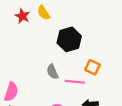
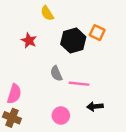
red star: (22, 16) -> (29, 41), moved
orange square: (93, 67) -> (97, 33), moved

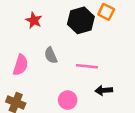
gray semicircle: (56, 73) -> (51, 55), moved
pink semicircle: (14, 94) -> (21, 65), moved

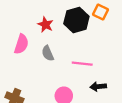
red star: (34, 20) -> (45, 25), moved
pink semicircle: (21, 65) -> (21, 44), moved

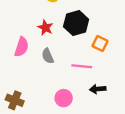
orange square: (100, 12) -> (100, 43), moved

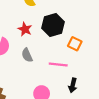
black arrow: (98, 89) -> (73, 85), turned -72

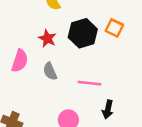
orange square: (75, 44) -> (114, 28), moved

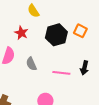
red star: (47, 38) -> (21, 33), moved
black arrow: (108, 109) -> (84, 68), moved

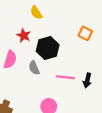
black hexagon: (56, 35) -> (48, 48), moved
black arrow: (84, 68) -> (87, 80), moved

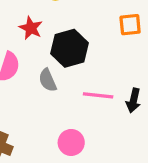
orange square: (85, 33) -> (130, 25), turned -32

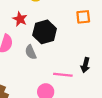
pink line: (98, 95) -> (63, 75), moved

